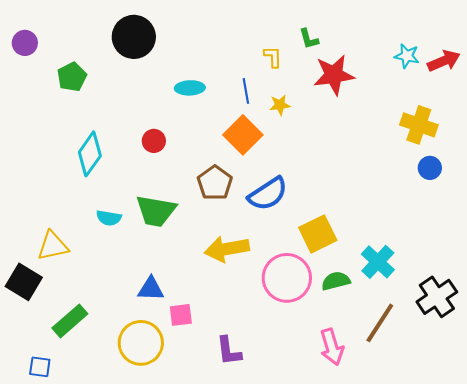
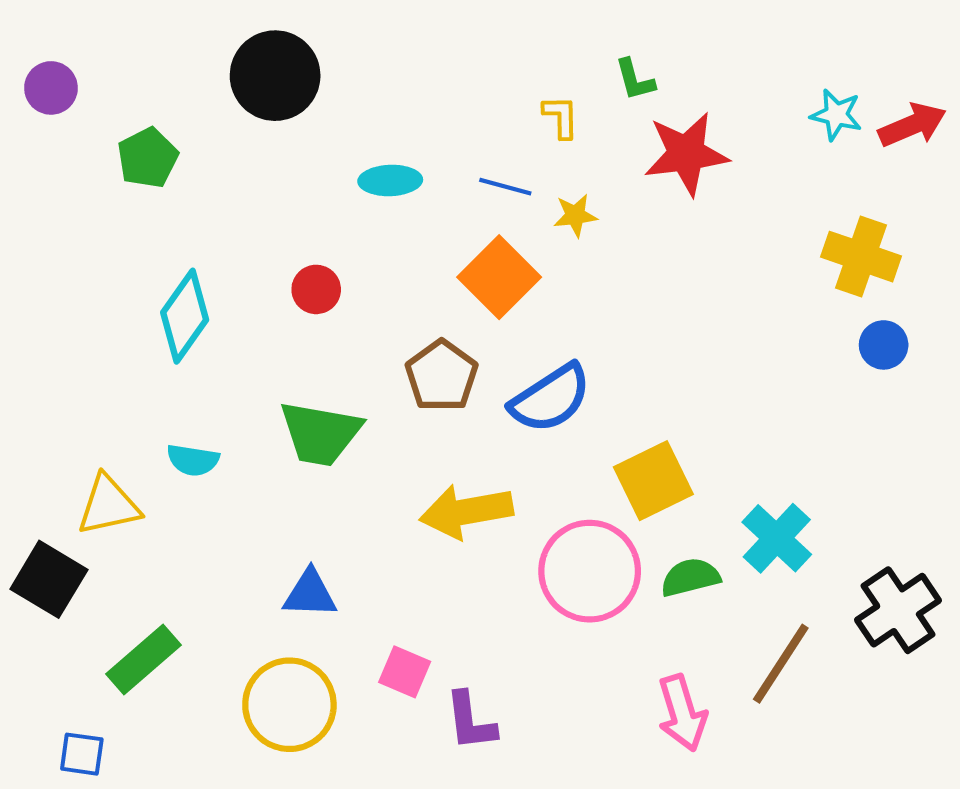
blue line: (246, 91) -> (505, 187), turned -65
cyan semicircle: (109, 218) -> (193, 460), moved
pink square: (181, 315) -> (405, 672), moved, turned 30

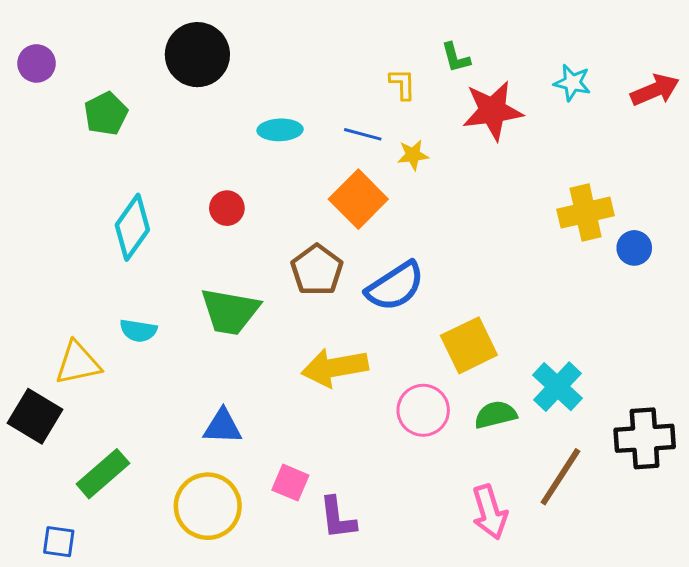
cyan star: (836, 115) -> (572, 83), moved
yellow cross: (861, 257) -> (586, 213), moved, turned -32
pink circle: (590, 571) -> (423, 410), size x0.7
black cross: (898, 610) -> (645, 438), turned 30

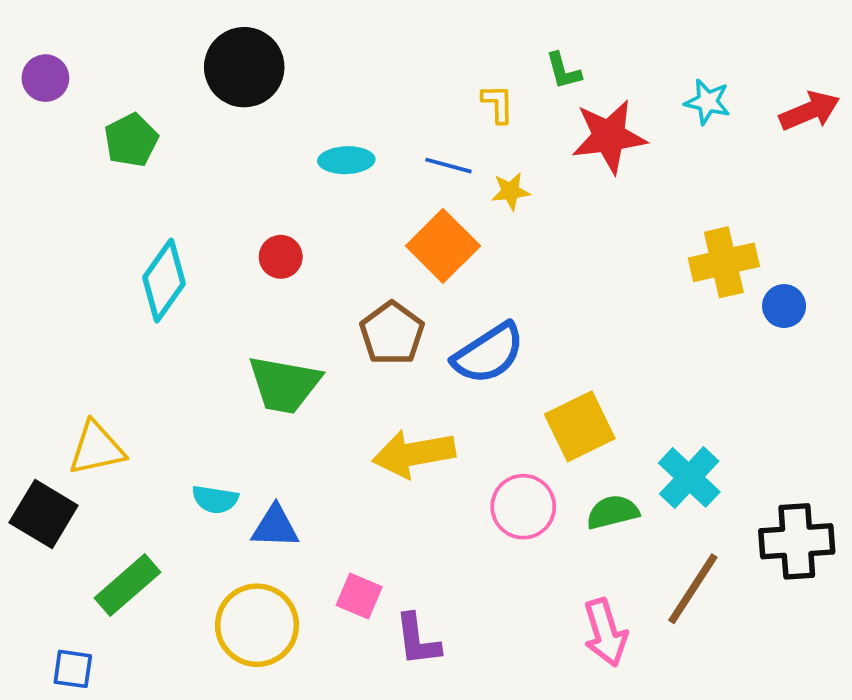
cyan semicircle: (138, 331) -> (215, 499), moved

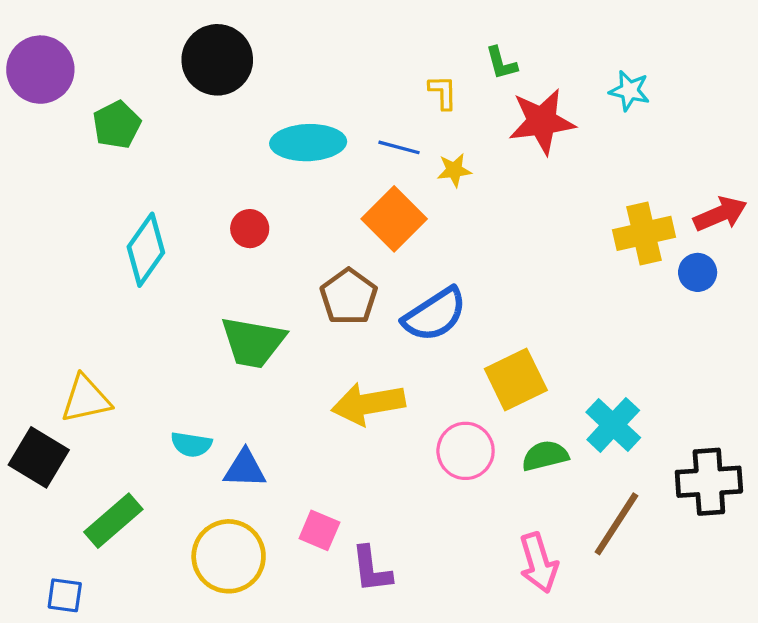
purple circle: (45, 78) -> (40, 70), size x1.6
red arrow: (810, 111) -> (720, 214), moved
cyan ellipse: (346, 160) -> (308, 143), size x1.5

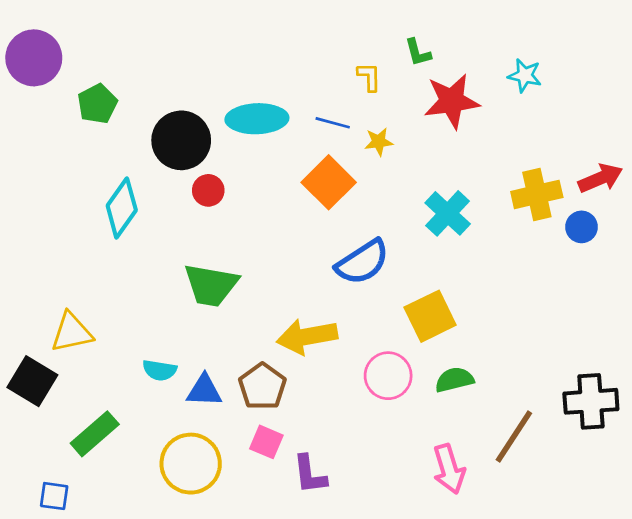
black circle: (217, 60) -> (181, 140), moved
brown pentagon: (349, 297) -> (262, 386), moved
cyan cross: (613, 425) -> (448, 213), moved

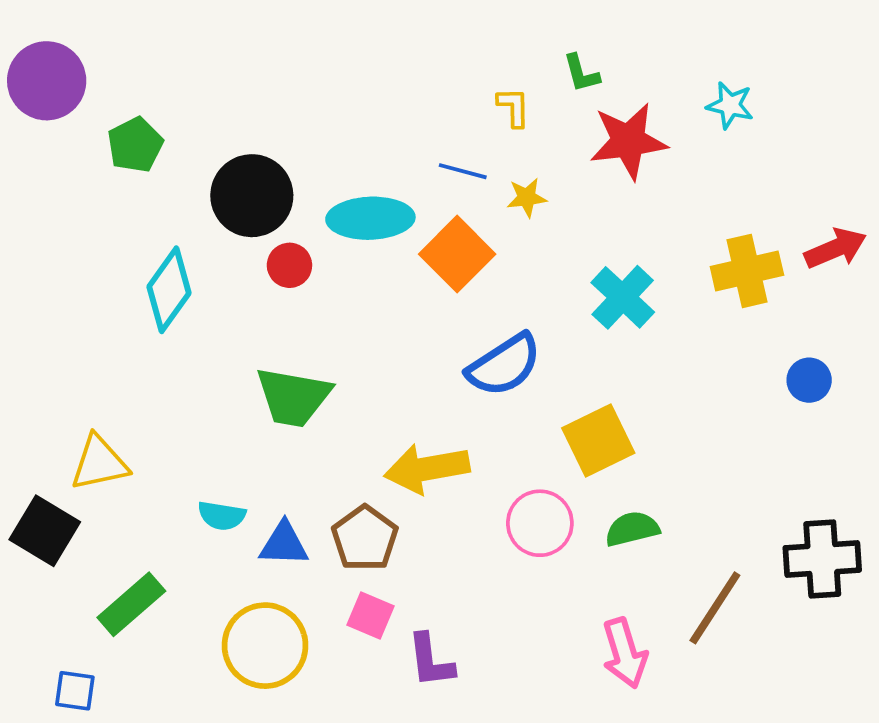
cyan ellipse: (257, 119) -> (370, 218), moved
blue circle: (581, 227) -> (809, 380), moved

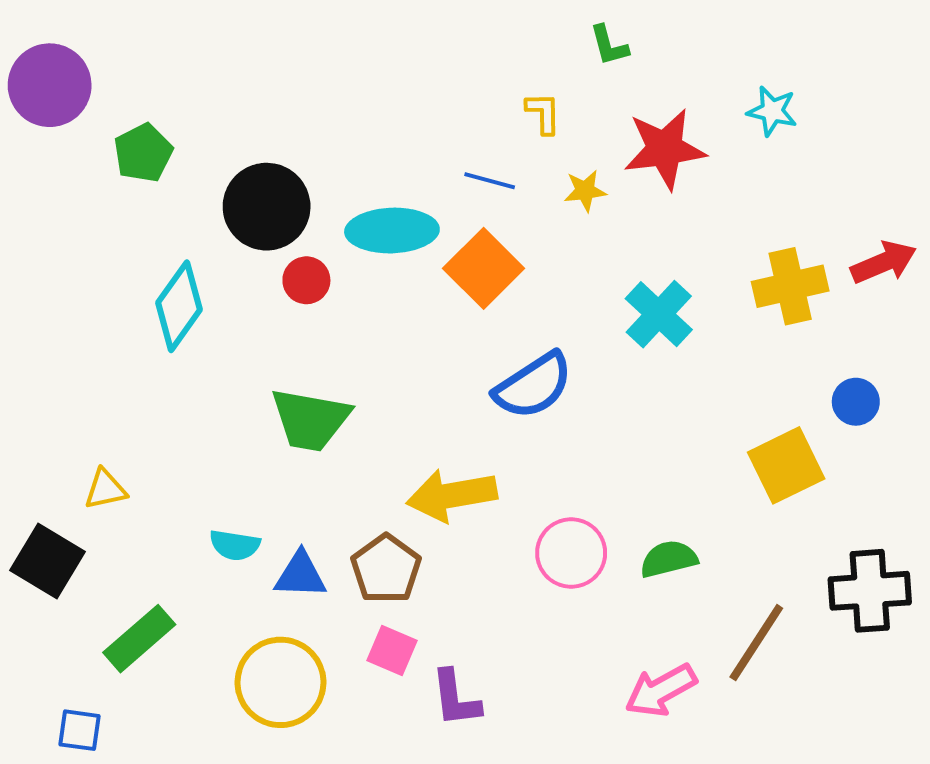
green L-shape: (581, 73) -> (609, 45), moved
yellow star: (527, 198) -> (585, 191), moved
yellow square: (598, 440) -> (786, 465), moved
yellow triangle: (99, 463) -> (105, 489), size x0.7
pink arrow: (625, 653) -> (661, 690), turned 78

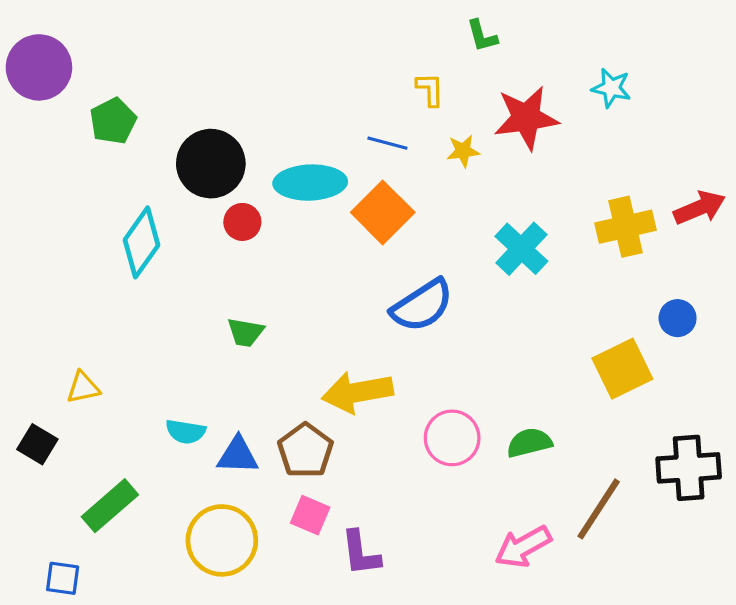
green trapezoid: (310, 420) -> (246, 332), size x0.6
black square: (48, 561) -> (37, 444), size x0.7

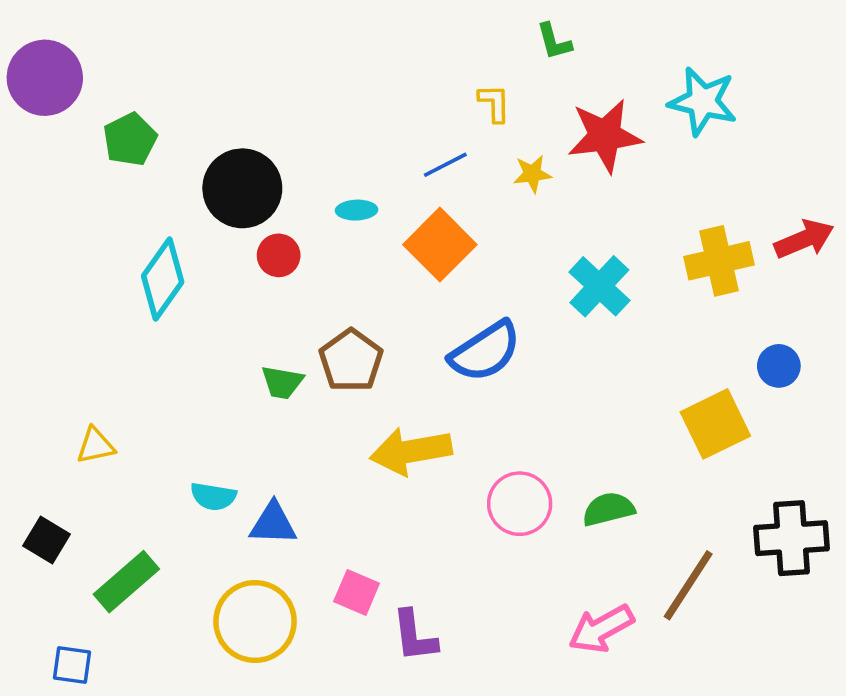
cyan star: (611, 88) -> (703, 101), size x1.5
blue line: (387, 143) -> (445, 165), turned -42
cyan ellipse: (310, 183) -> (357, 210), size x0.5
black square: (37, 444) -> (47, 540), moved
brown pentagon: (305, 451) -> (351, 361), moved

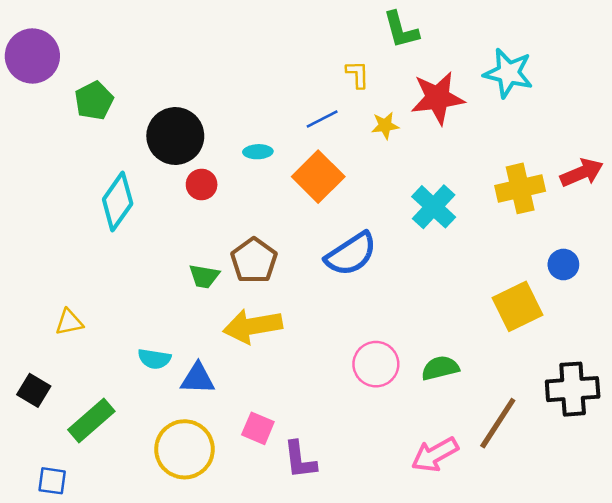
green L-shape: (554, 42) -> (401, 30), size x1.4
yellow arrow: (411, 451) -> (253, 326), moved

